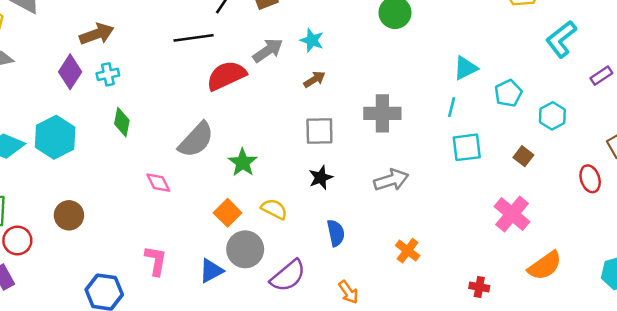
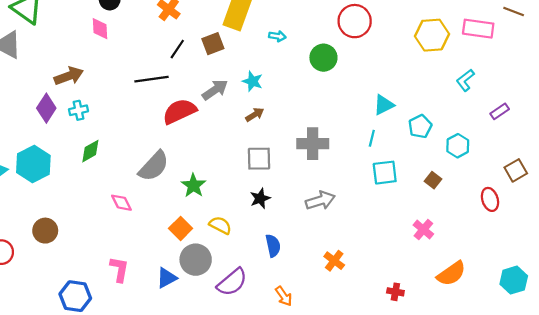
cyan L-shape: (561, 39) -> (465, 80), size x0.7
green diamond: (122, 122) -> (90, 151), turned 50
pink cross: (512, 214) -> (423, 230), size x0.7

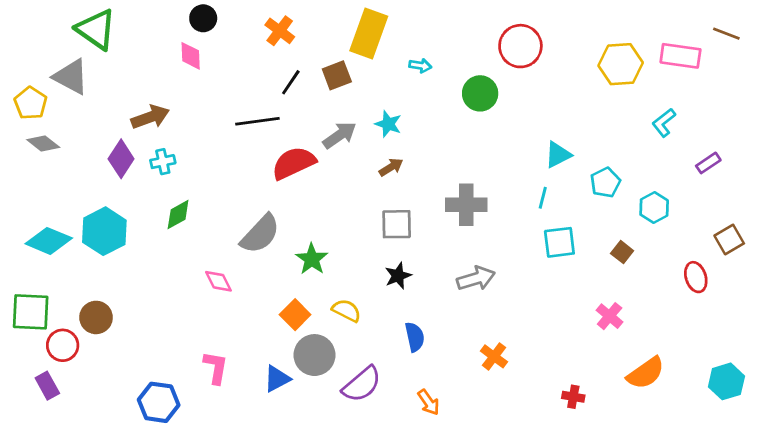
brown circle: (45, 231) -> (96, 317), moved

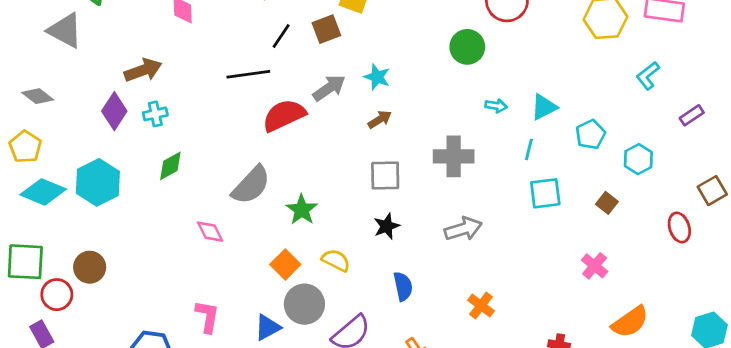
cyan arrow: (420, 66) -> (496, 106), moved
yellow pentagon: (31, 103) -> (25, 147), moved

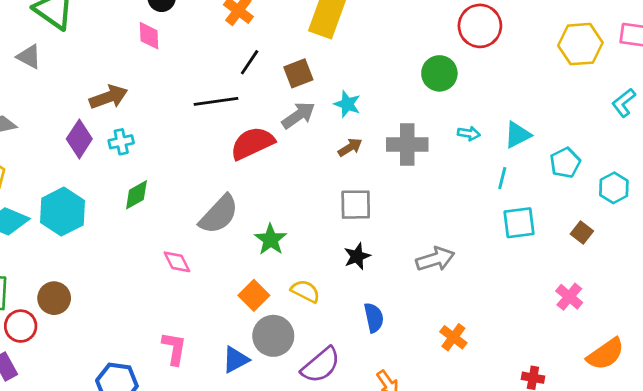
brown square: (326, 29) -> (298, 73), moved
gray triangle: (65, 30) -> (29, 57), size x0.7
gray cross: (454, 156) -> (407, 145), moved

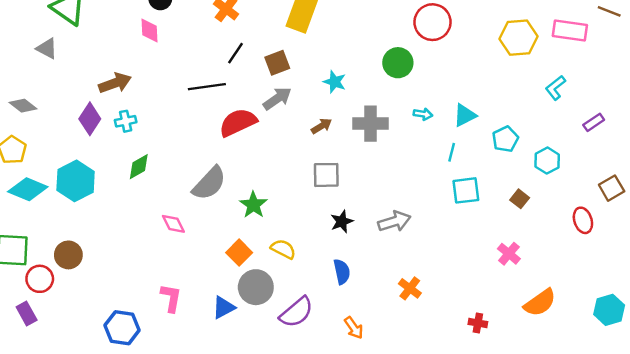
cyan star: (347, 104) -> (335, 82), moved
black star: (357, 256) -> (342, 222), moved

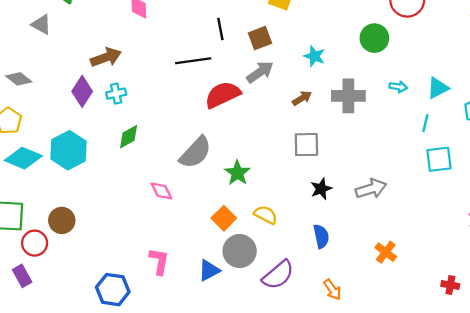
black line: (236, 53) -> (220, 29), turned -45

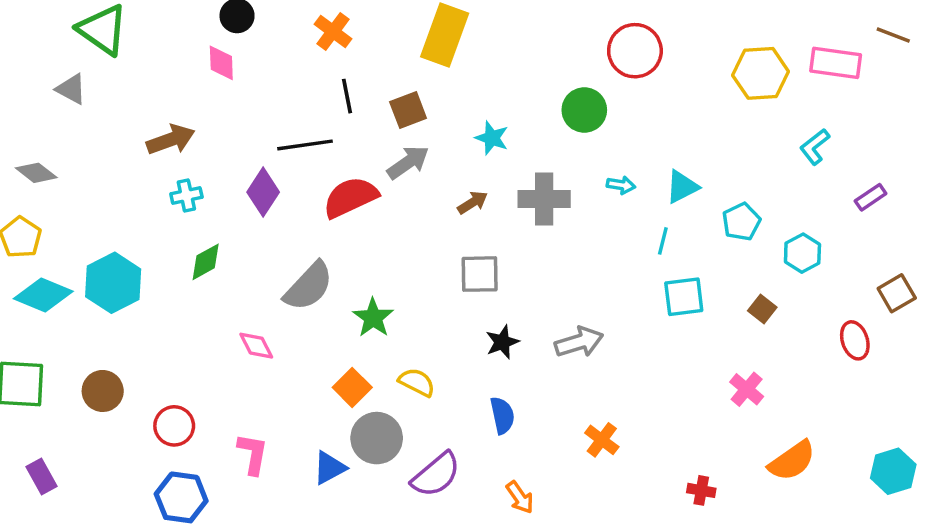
purple diamond: (82, 91) -> (263, 192), moved
red circle: (35, 243) -> (174, 426), moved

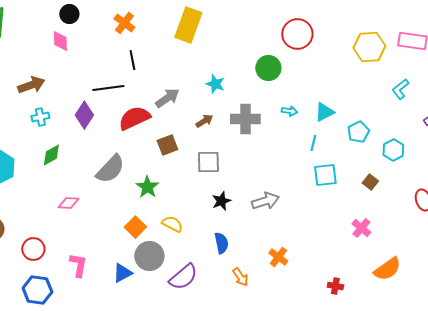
brown square: (408, 110) -> (167, 145), moved
pink diamond: (256, 346) -> (68, 203), moved, turned -60
orange arrow: (520, 497) -> (240, 277), moved

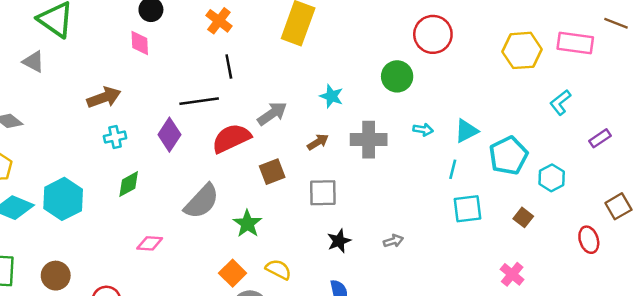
cyan pentagon: (358, 132) -> (508, 156), size x1.4
gray arrow: (265, 201) -> (393, 241), size x0.6

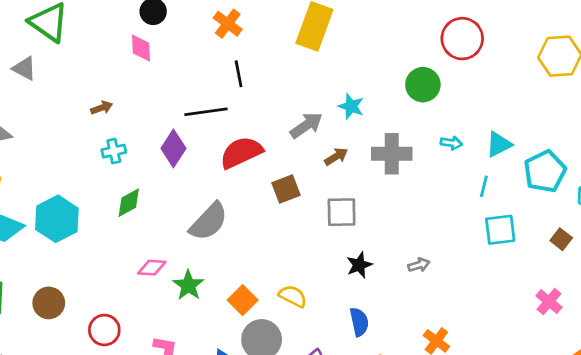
brown arrow: (104, 97) -> (102, 108), size x0.6
gray arrow: (272, 114) -> (306, 125), moved
green star: (247, 224) -> (188, 285), moved

